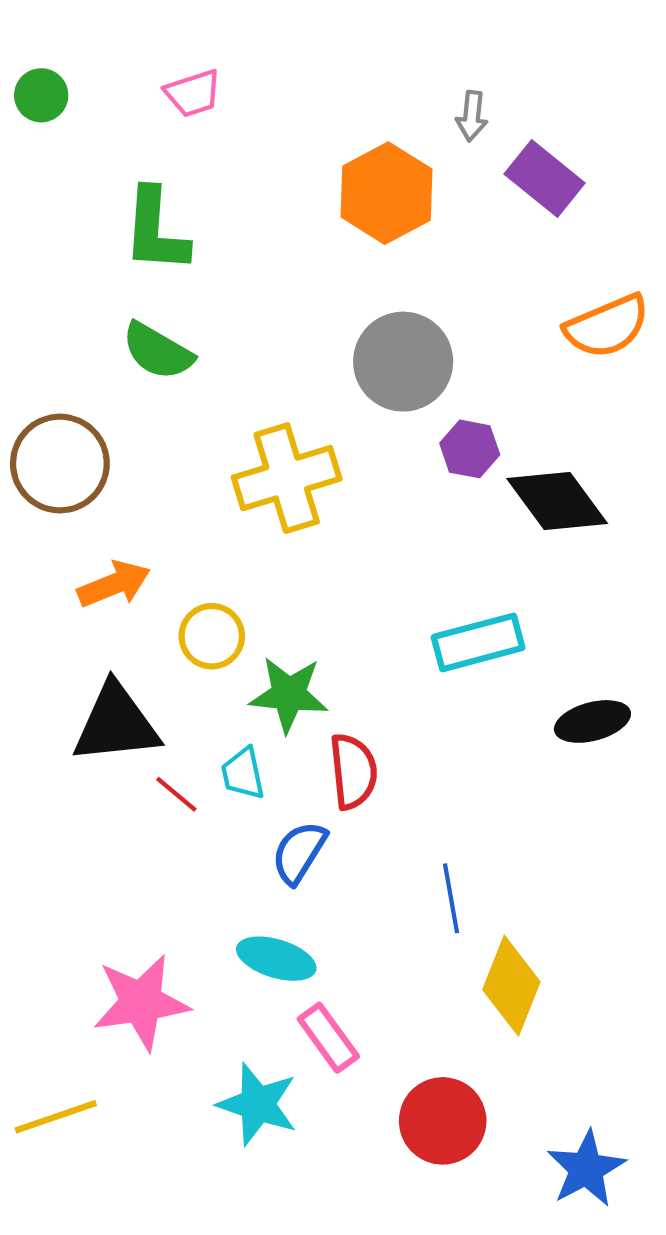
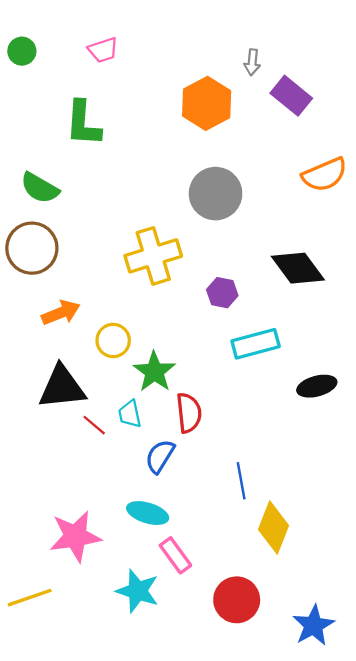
green semicircle: (158, 351) -> (40, 188), moved
purple hexagon: (470, 449) -> (222, 293), moved
green star: (289, 694) -> (154, 372), turned 30

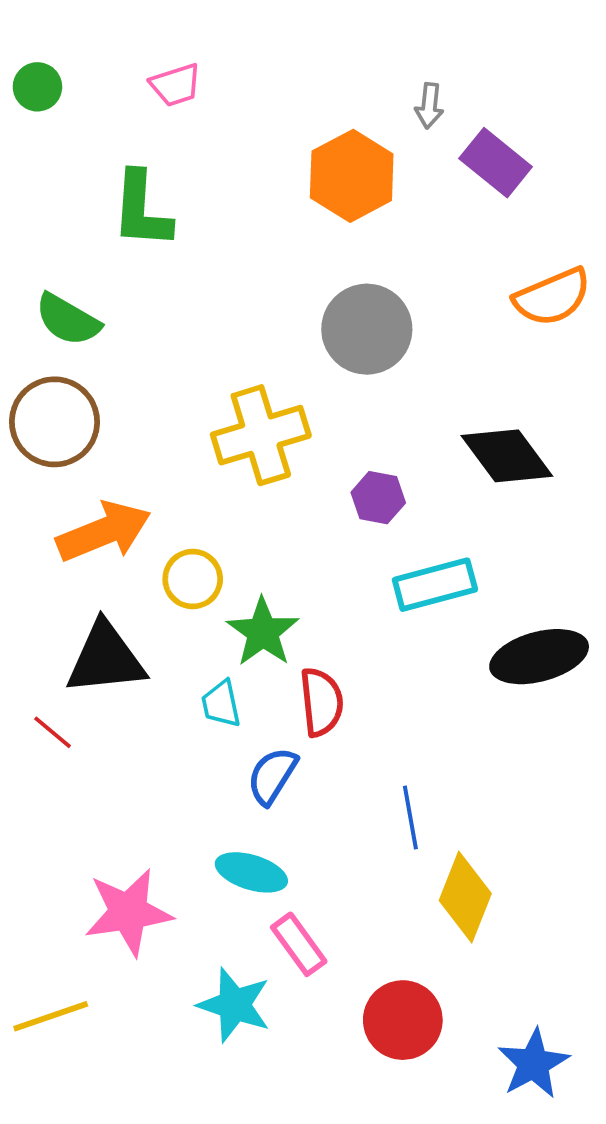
orange arrow: (61, 313) -> (104, 532), size x1.4
black ellipse: (317, 386) -> (539, 657), size x1.4
red line: (94, 425) -> (53, 732), moved

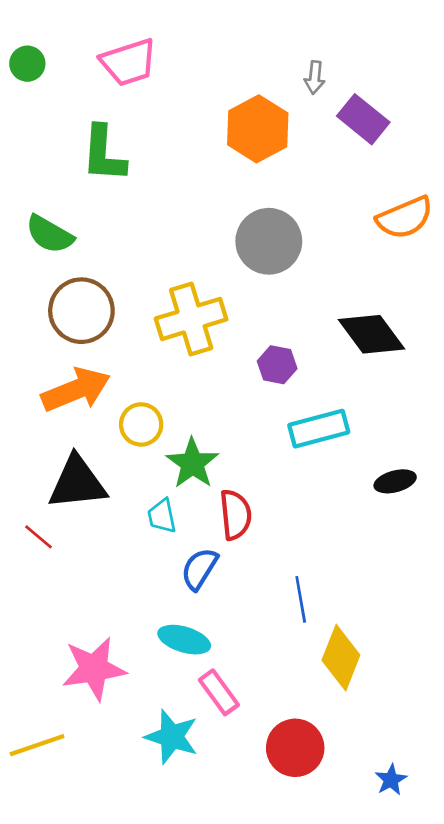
pink trapezoid: (176, 85) -> (129, 62), size x1.5
brown circle: (55, 422) -> (81, 311), moved
black ellipse: (539, 657) -> (395, 481), size x0.6
blue star: (533, 1064) -> (391, 780), size x0.6

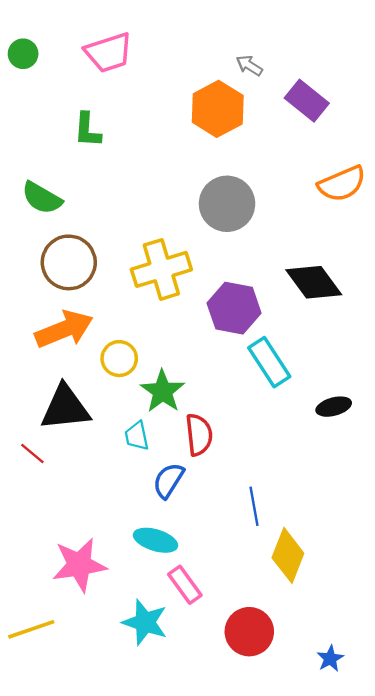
gray arrow: (315, 78) -> (249, 65), moved, turned 116
green L-shape: (104, 154) -> (88, 130), size x0.7
purple hexagon: (277, 365) -> (234, 308), size x1.6
cyan rectangle: (319, 429) -> (269, 362), turned 72

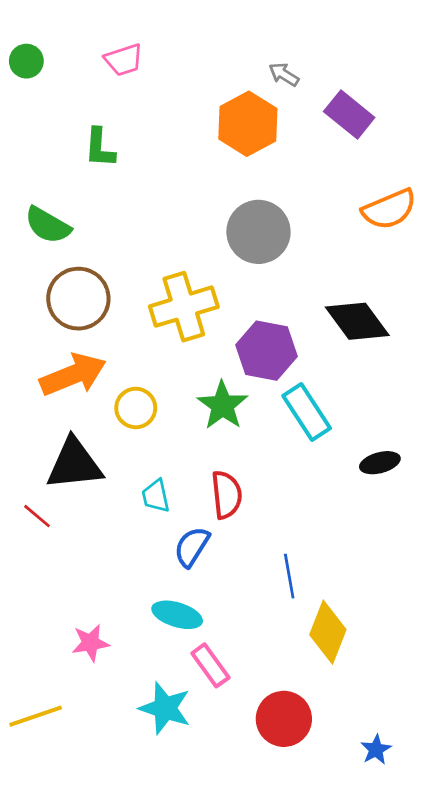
pink trapezoid: (109, 53) -> (124, 60), size x0.7
green star: (163, 391) -> (222, 405), moved
pink star: (79, 565) -> (90, 643), size x0.6

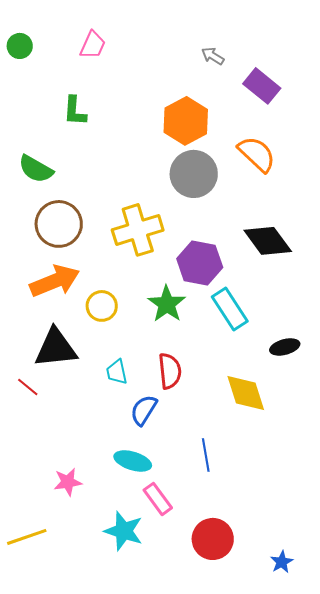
pink trapezoid: (124, 60) -> (93, 45), turned -48
orange hexagon: (248, 124) -> (186, 121), moved
orange semicircle: (389, 209) -> (257, 154), moved, turned -114
blue line: (289, 576) -> (206, 455), moved
yellow diamond: (328, 632) -> (246, 393), moved, turned -39

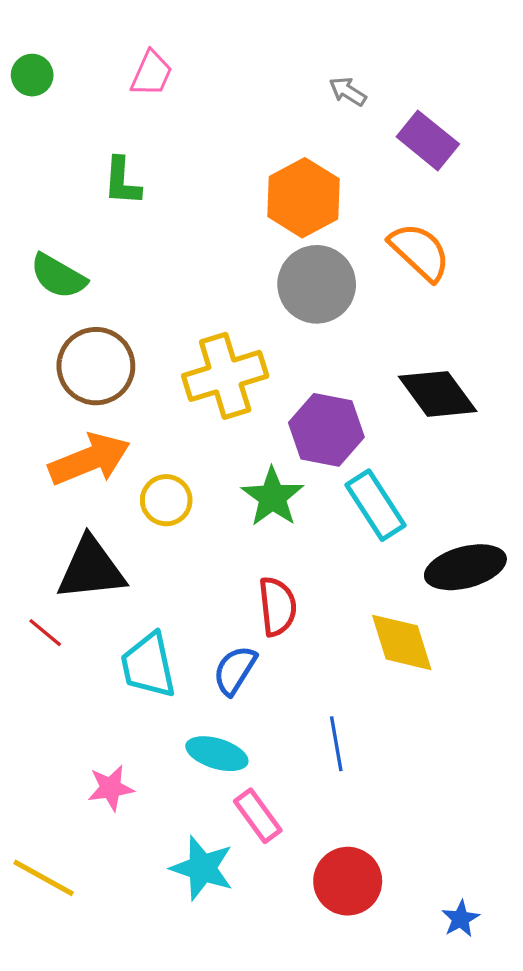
black ellipse: (285, 347) -> (465, 567), size x1.6
cyan trapezoid: (117, 372) -> (148, 665), moved, size x1.6
yellow line: (27, 537) -> (44, 878), turned 48

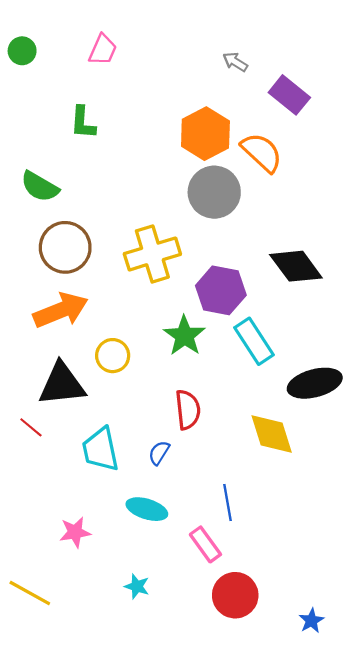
orange semicircle: (420, 252) -> (262, 152), moved
yellow circle: (166, 500) -> (113, 356), moved
blue semicircle: (235, 670) -> (159, 453), size x0.7
pink rectangle: (258, 816) -> (205, 544), moved
cyan star: (202, 868) -> (137, 586), size x0.6

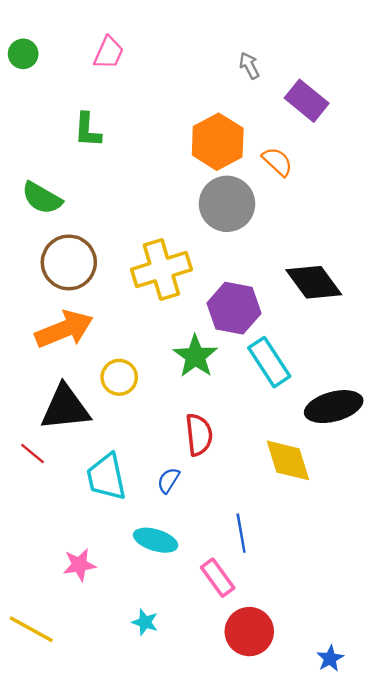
gray arrow: (235, 62) -> (249, 66), turned 30
orange semicircle: (262, 152) -> (277, 162), size x0.7

